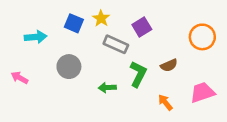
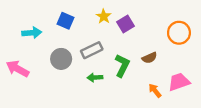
yellow star: (101, 18) -> (104, 16), moved
gray rectangle: (116, 44) -> (92, 50), moved, turned -50
pink arrow: (20, 78) -> (17, 69), size x1.5
orange arrow: (165, 102) -> (155, 91), moved

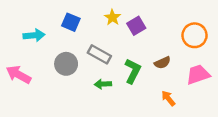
gray rectangle: (92, 50) -> (99, 54), turned 55
pink trapezoid: (179, 82) -> (198, 75), moved

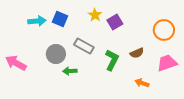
cyan arrow: (34, 35) -> (37, 21), moved
green arrow: (103, 84) -> (70, 71), moved
orange arrow: (168, 98) -> (142, 83), turned -32

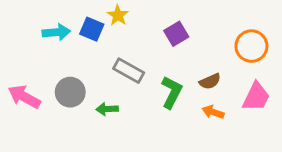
yellow star: (95, 15) -> (118, 15), moved
gray circle: (56, 54) -> (70, 92), moved
pink trapezoid: (167, 63) -> (256, 97), turned 135
orange arrow: (142, 83) -> (213, 112), moved

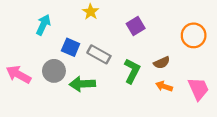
blue square: (92, 29) -> (71, 47), moved
cyan arrow: (56, 32) -> (43, 25), turned -60
pink trapezoid: (256, 97) -> (198, 89), moved, turned -50
green arrow: (107, 109) -> (82, 84), size x1.5

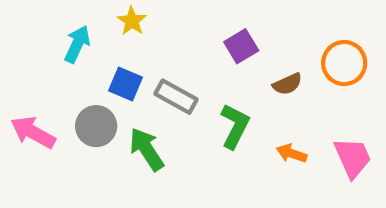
yellow star: (91, 12) -> (132, 21), moved
brown semicircle: (162, 63) -> (287, 84), moved
green arrow: (82, 84) -> (147, 149), turned 60

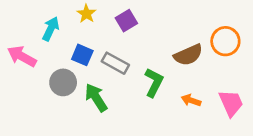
purple square: (241, 46) -> (126, 21), moved
brown semicircle: (287, 84) -> (188, 55), size x1.5
pink arrow: (33, 132) -> (22, 56), moved

